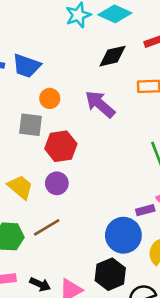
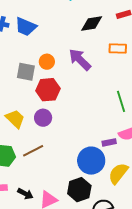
orange circle: (50, 98) -> (47, 62), moved

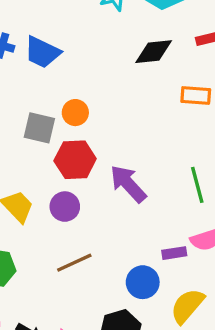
purple arrow: (80, 60) -> (128, 184), moved
brown line: (33, 151) -> (74, 263), moved
blue circle: (91, 161) -> (143, 282), size x0.7

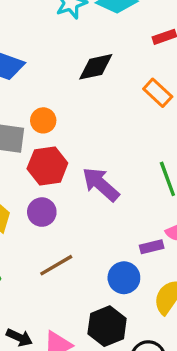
black diamond: (154, 52) -> (96, 67), moved
orange rectangle: (196, 95) -> (158, 93), turned 44

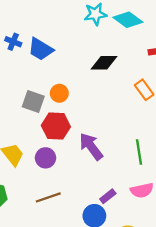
purple rectangle: (152, 247) -> (108, 196), moved, turned -35

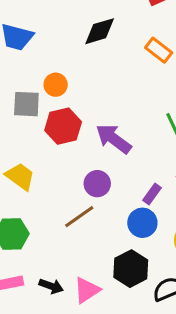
purple circle: (46, 158) -> (97, 184), moved

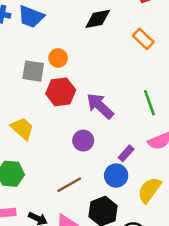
brown line: (79, 217) -> (69, 185), moved

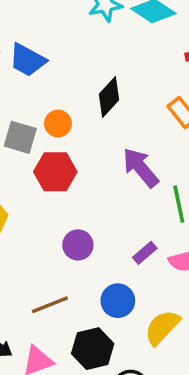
black diamond: (98, 19) -> (109, 97), moved, turned -44
purple arrow: (100, 106) -> (141, 168), moved
purple rectangle: (126, 153) -> (145, 253), moved

